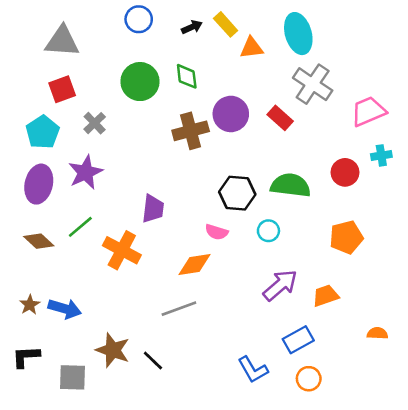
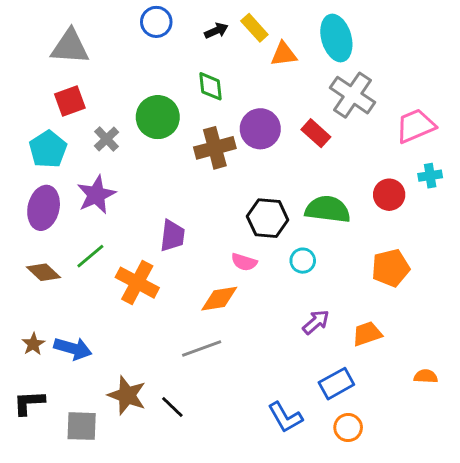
green circle: (140, 82) -> (158, 117), moved
purple arrow: (280, 285) -> (316, 322), size x0.7

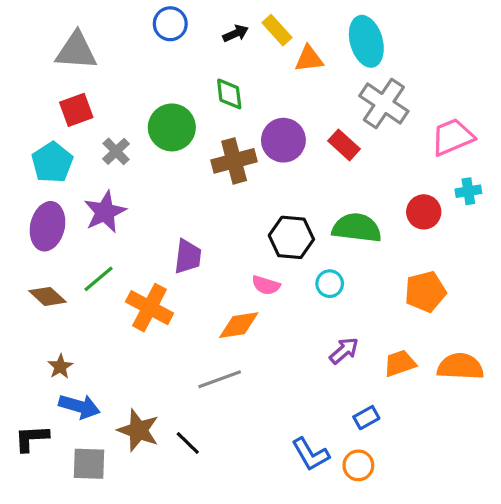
brown star: (33, 344) -> (60, 367), moved
blue arrow: (73, 348) -> (79, 406), moved
orange semicircle: (426, 376) -> (460, 367), moved, size x1.8
blue rectangle: (336, 384) -> (366, 418), size x0.7
orange circle: (348, 427) -> (358, 465), moved

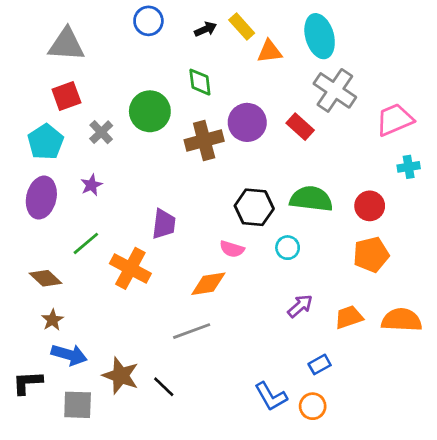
purple star: (105, 212) -> (91, 185), size x0.6
red circle: (424, 212) -> (370, 206), moved
brown diamond: (47, 296) -> (46, 278), moved

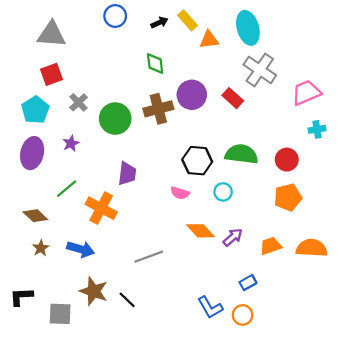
green circle: (150, 111) -> (115, 119), moved
orange diamond: (208, 284) -> (200, 231), moved, turned 56
blue arrow: (69, 355) -> (81, 249), moved

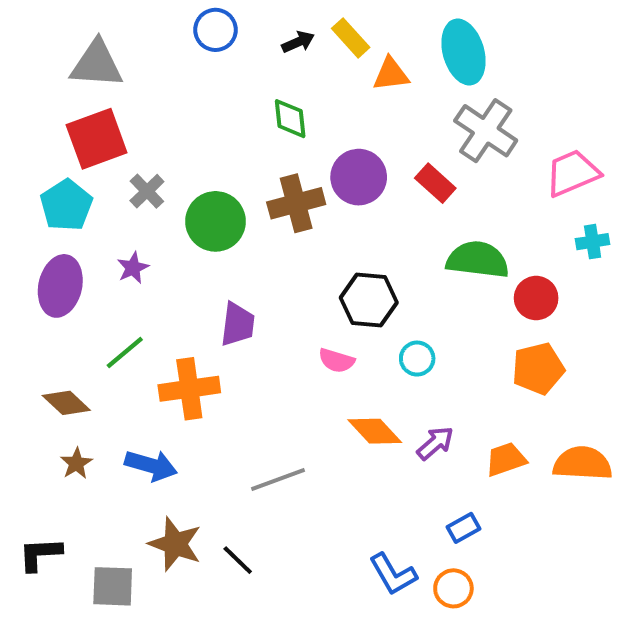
red square: (52, 74) -> (97, 139), size x1.4
green semicircle: (241, 154) -> (478, 260), moved
orange cross: (101, 208) -> (189, 389), turned -36

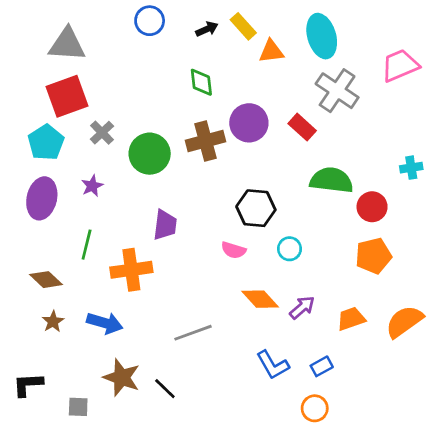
pink trapezoid: (572, 173) -> (400, 65), moved
green line: (125, 352) -> (87, 245), turned -36
orange semicircle: (582, 463) -> (404, 322), turned -39
blue L-shape: (393, 574) -> (273, 365), moved
gray square: (113, 586) -> (78, 407), size x0.7

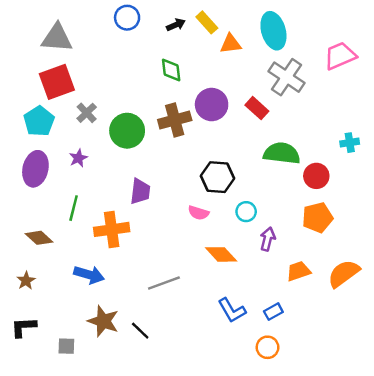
purple arrow: (302, 308) -> (268, 239), moved, turned -35
brown star: (53, 322) -> (26, 281), moved

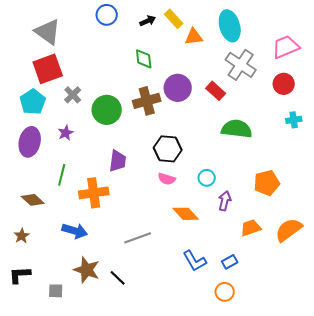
gray triangle: (57, 38) -> (48, 32), turned 32
red circle: (316, 176) -> (284, 84), moved
black hexagon: (218, 177) -> (168, 149), moved

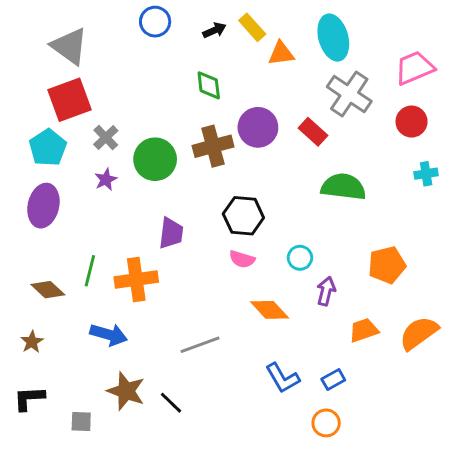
purple star: (66, 133) -> (106, 180), moved
green line: (62, 175) -> (90, 271), moved

